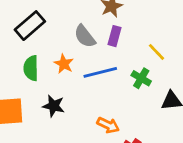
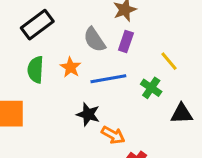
black star: (54, 106) -> (88, 114), moved

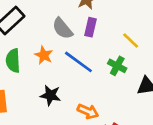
blue line: (108, 79) -> (78, 62), turned 52
black star: (88, 114) -> (50, 95), moved

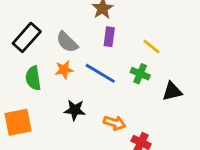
gray semicircle: (62, 29) -> (67, 42), moved
orange star: (44, 55) -> (64, 70), turned -30

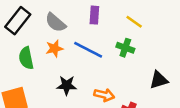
black triangle: (172, 91) -> (159, 80), moved

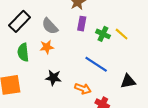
yellow line: (134, 22) -> (122, 34), moved
green cross: (125, 48) -> (103, 34), moved
blue line: (88, 50) -> (96, 64), moved

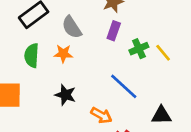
green cross: (103, 34) -> (139, 49), turned 32

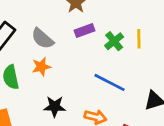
purple rectangle: (114, 31) -> (84, 31), turned 66
yellow line: (163, 53) -> (139, 39), turned 54

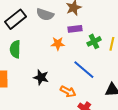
gray semicircle: (42, 39) -> (45, 14), moved, turned -36
orange star: (41, 67) -> (58, 44), moved

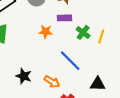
green cross: (94, 41) -> (83, 32), turned -32
black star: (41, 77) -> (24, 76), moved

